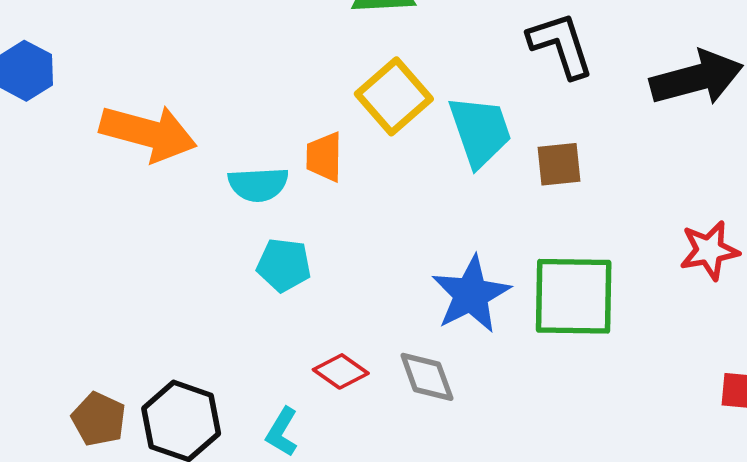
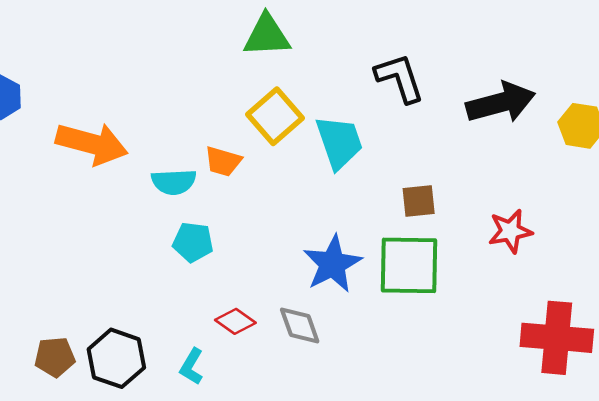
orange trapezoid: (324, 157) -> (223, 161), turned -75
brown square: (559, 164) -> (419, 201), moved
brown pentagon: (99, 419) -> (55, 357), turned -30

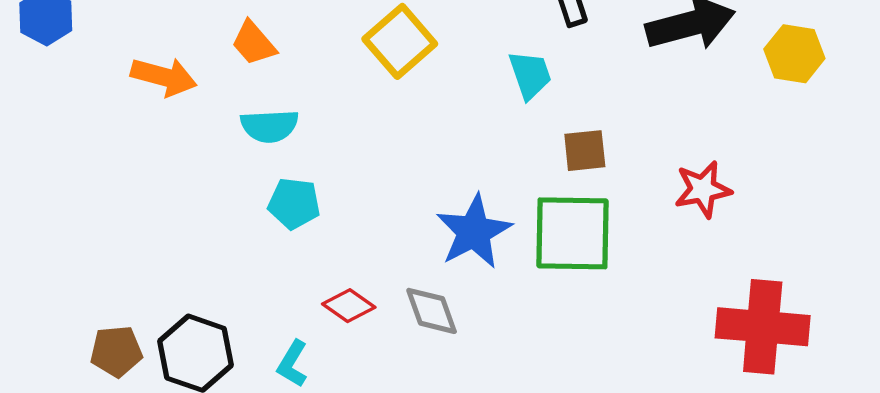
cyan trapezoid: (339, 142) -> (530, 75), moved, size x0.7
orange arrow: (92, 144) -> (164, 77), size x0.7
orange trapezoid: (223, 161) -> (254, 43), moved, turned 33

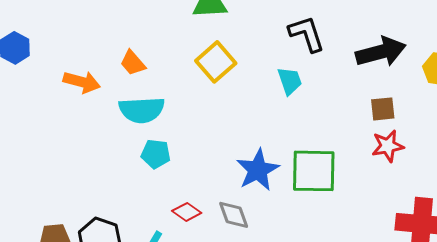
cyan semicircle: (269, 126) -> (142, 110), size x1.4
brown square: (585, 151) -> (383, 109), moved

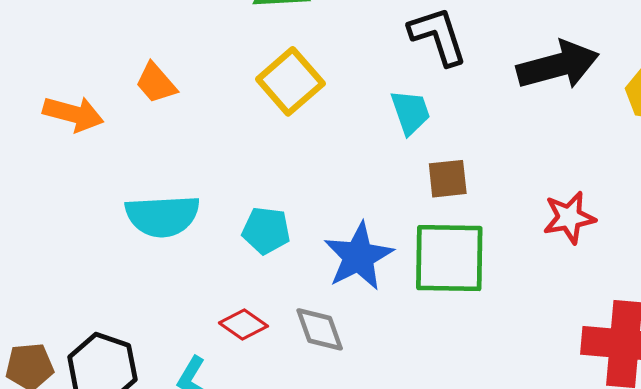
brown square: (383, 109) -> (448, 179), moved
cyan semicircle: (142, 110) -> (162, 216), moved
cyan pentagon: (156, 154) -> (266, 231), moved

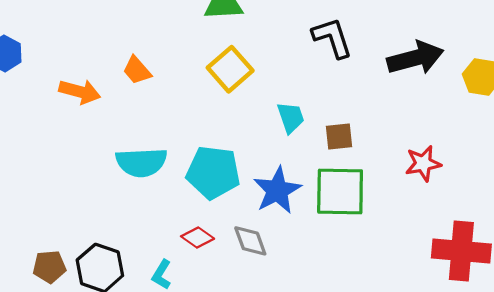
cyan trapezoid: (410, 112) -> (291, 117), moved
cyan pentagon: (266, 231) -> (213, 172), size x1.6

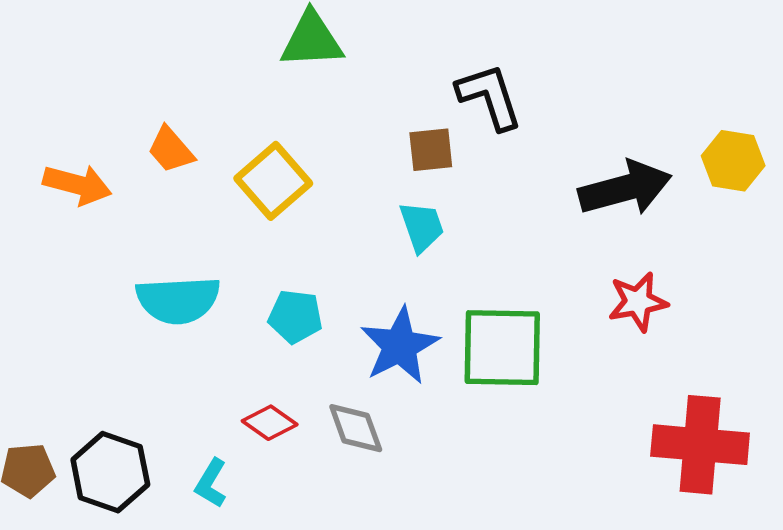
black arrow: (415, 58) -> (625, 188), moved
yellow square: (230, 69) -> (273, 181), moved
brown square: (339, 136) -> (431, 150), moved
cyan pentagon: (213, 172) -> (295, 316), size x0.6

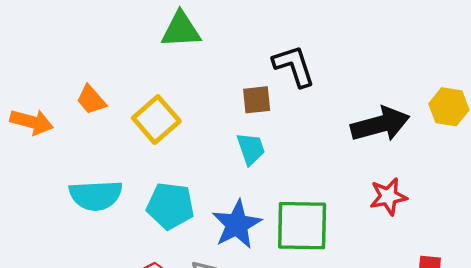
cyan pentagon: (295, 316) -> (170, 206), size x1.4

